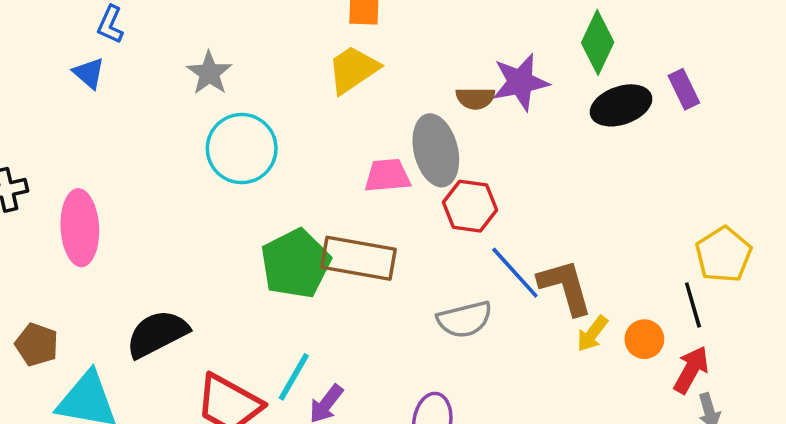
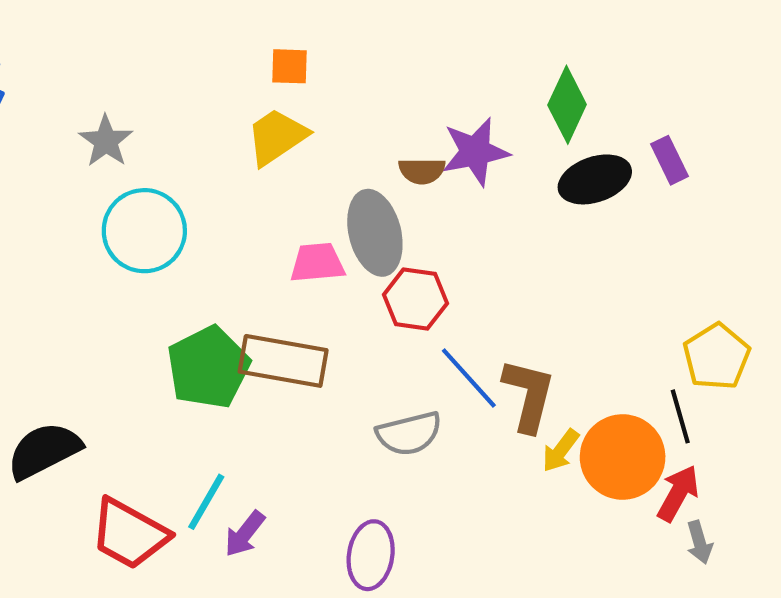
brown L-shape: (565, 287) -> (529, 395), turned 30
orange circle: (644, 339) -> (623, 457), size x1.8

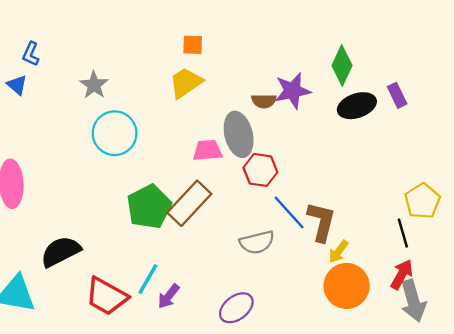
brown rectangle: (283, 361) -> (189, 203), turned -57
orange circle: (623, 457) -> (347, 286), moved
gray arrow: (699, 542) -> (413, 301), size x1.8
purple ellipse: (371, 555) -> (236, 308), turned 44

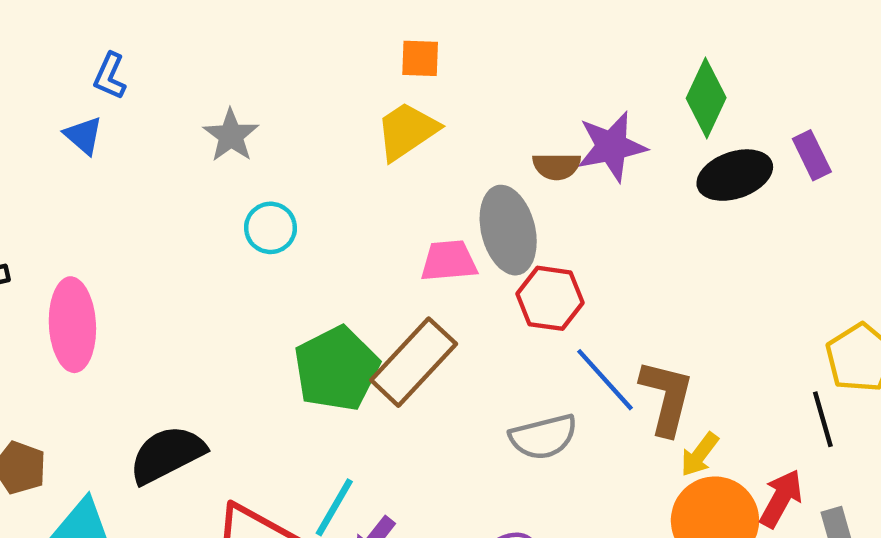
cyan circle: (115, 133) -> (270, 228), size x0.6
red arrow: (402, 274) -> (781, 499), moved

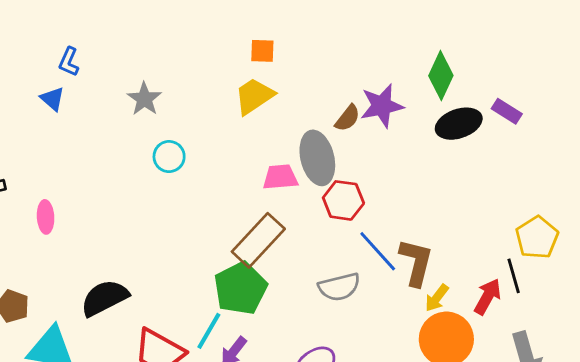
purple rectangle: (812, 155) -> (507, 111), turned -32
brown semicircle: (557, 166) -> (348, 118), turned -52
pink ellipse: (72, 325) -> (46, 217), size x0.6
green pentagon: (337, 369) -> (240, 288), moved
red arrow: (781, 499) -> (488, 297), moved

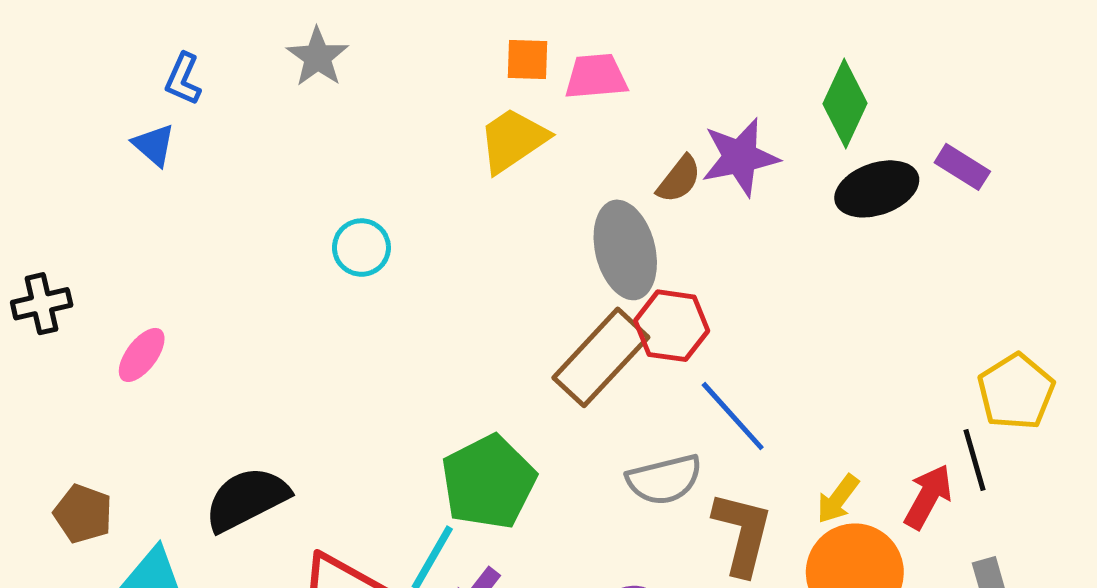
gray star: (144, 99) -> (318, 57), moved
pink trapezoid: (280, 177) -> (596, 77), moved
pink ellipse: (46, 217) -> (142, 355), turned 40
brown rectangle: (258, 240) -> (601, 357), moved
brown L-shape: (416, 262) -> (742, 533), moved

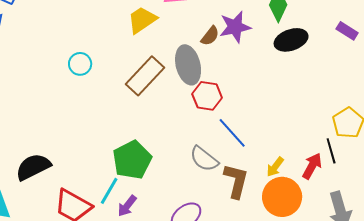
purple rectangle: (962, 167) -> (347, 31), moved
brown rectangle: (601, 357) -> (145, 76), moved
gray semicircle: (664, 480) -> (204, 159), turned 52

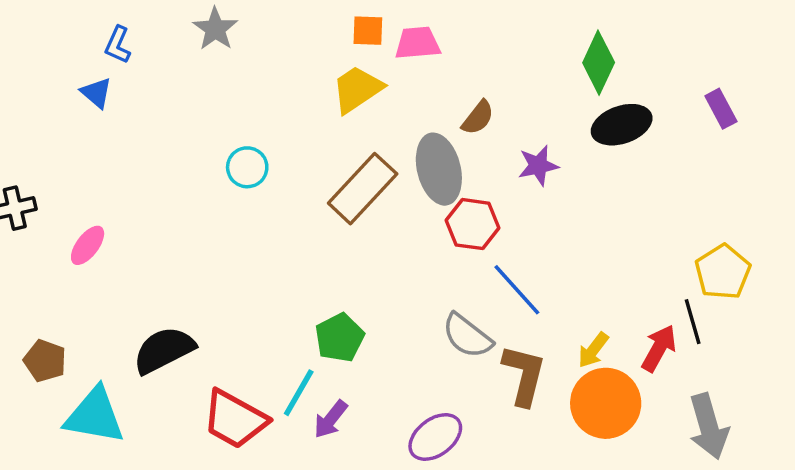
purple star: (235, 27) -> (538, 166), moved, size x0.7
purple rectangle: (347, 31) -> (721, 109), turned 30
green pentagon: (132, 160) -> (339, 338), size x0.7

